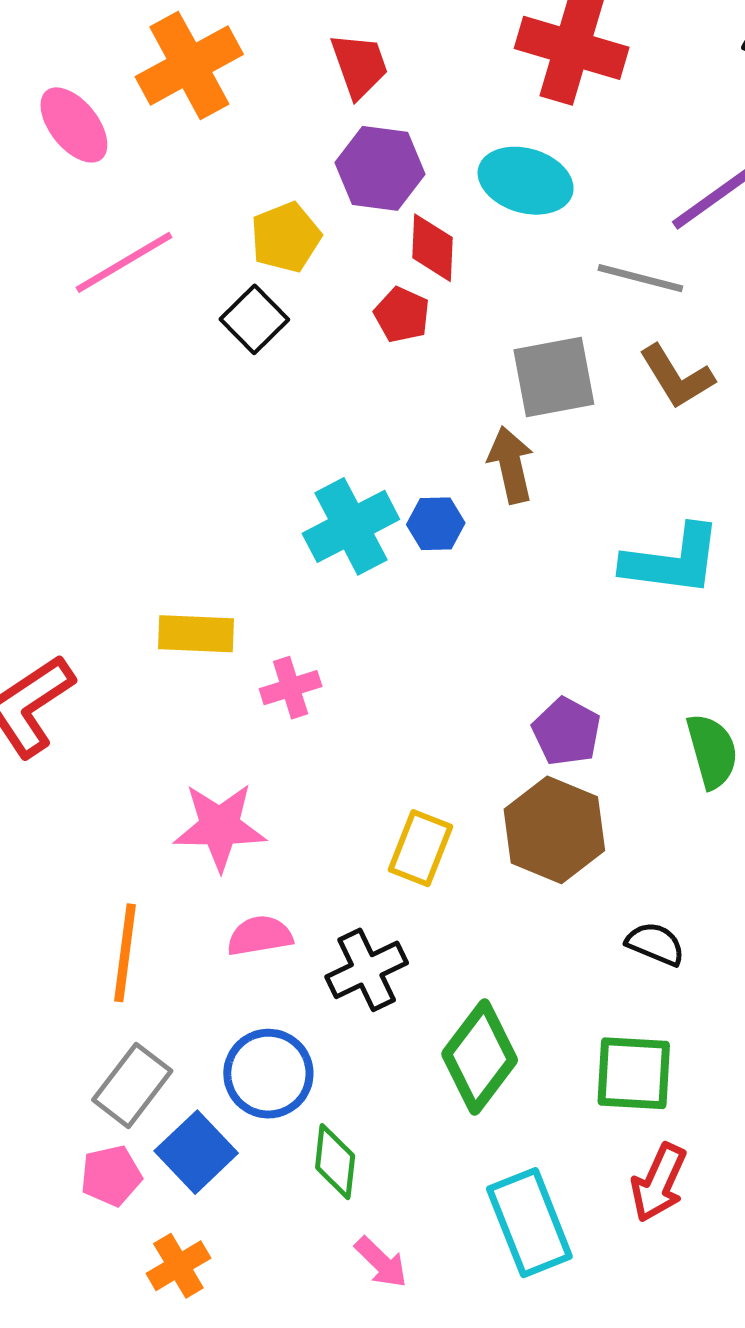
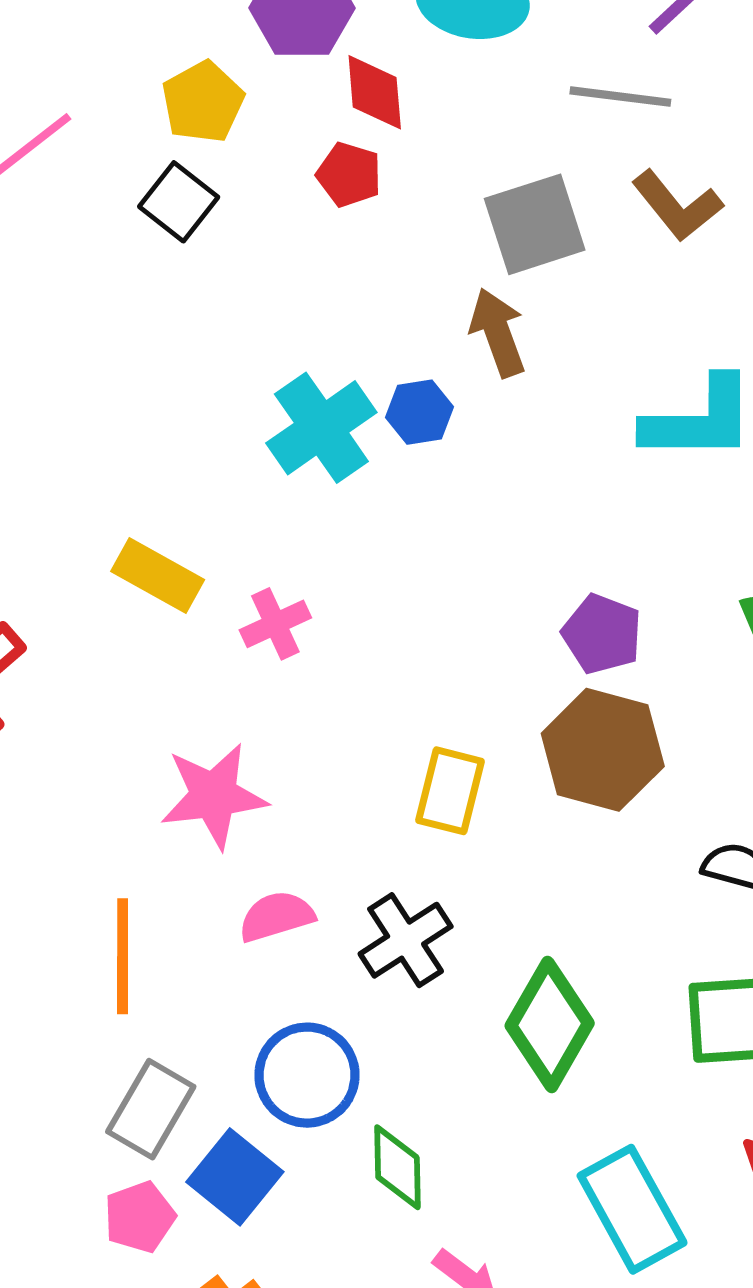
yellow rectangle: (196, 634) -> (158, 575), turned 34

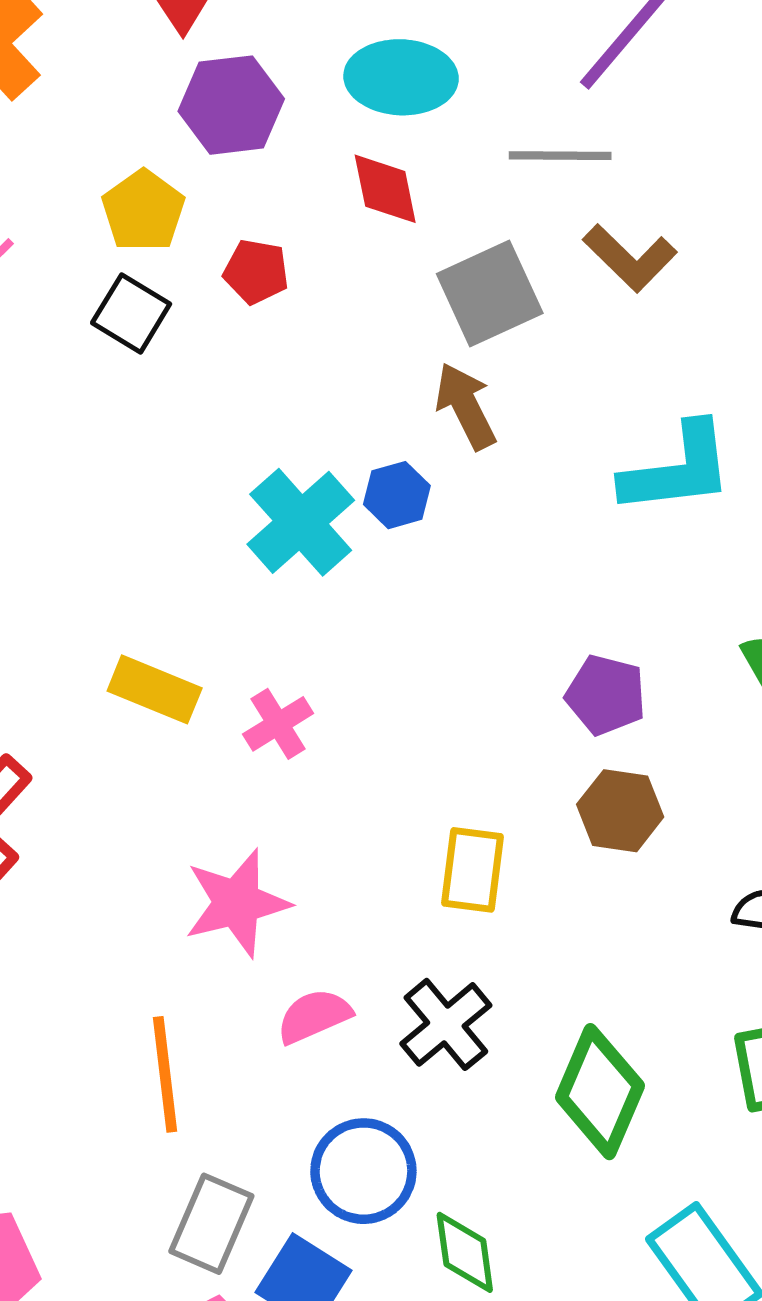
red diamond: (375, 92) -> (385, 189), moved
red pentagon: (349, 175) -> (256, 272), moved
brown hexagon: (603, 750) -> (620, 811), size x0.7

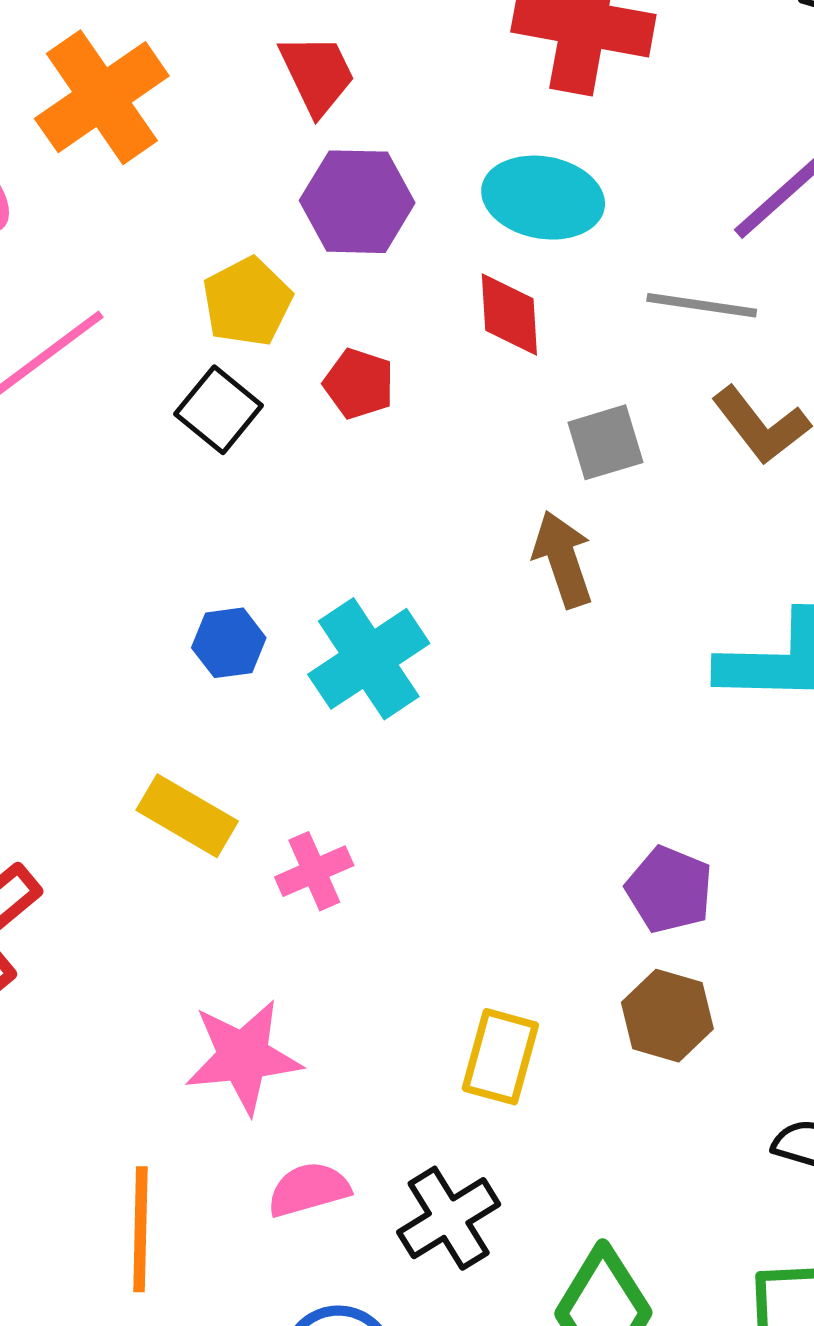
gray square: (490, 294) -> (605, 442), size x0.7
blue hexagon: (397, 495) -> (229, 643), moved

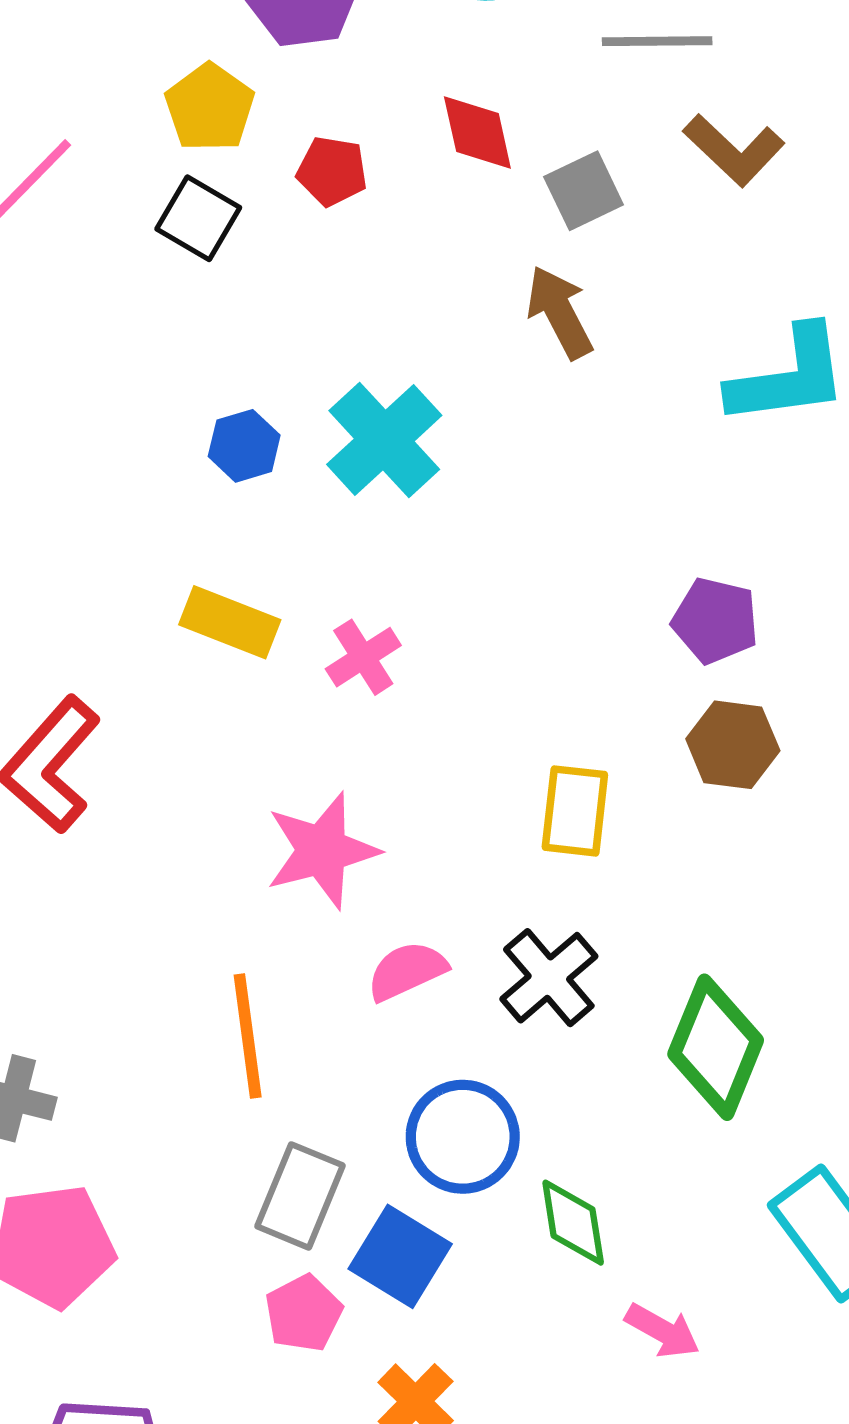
red diamond: (509, 314) -> (477, 132), moved

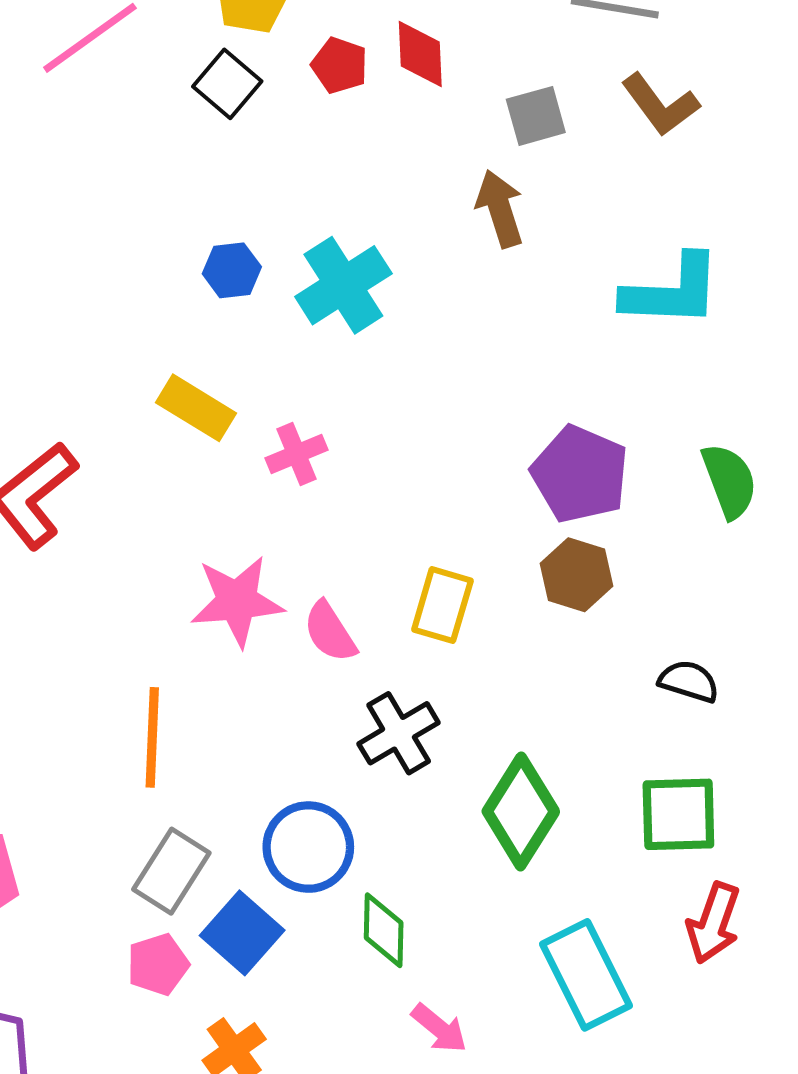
red diamond: (477, 132) -> (420, 54), moved
purple pentagon: (715, 621) -> (580, 474), size x1.4
pink semicircle: (407, 971) -> (330, 632), moved, turned -108

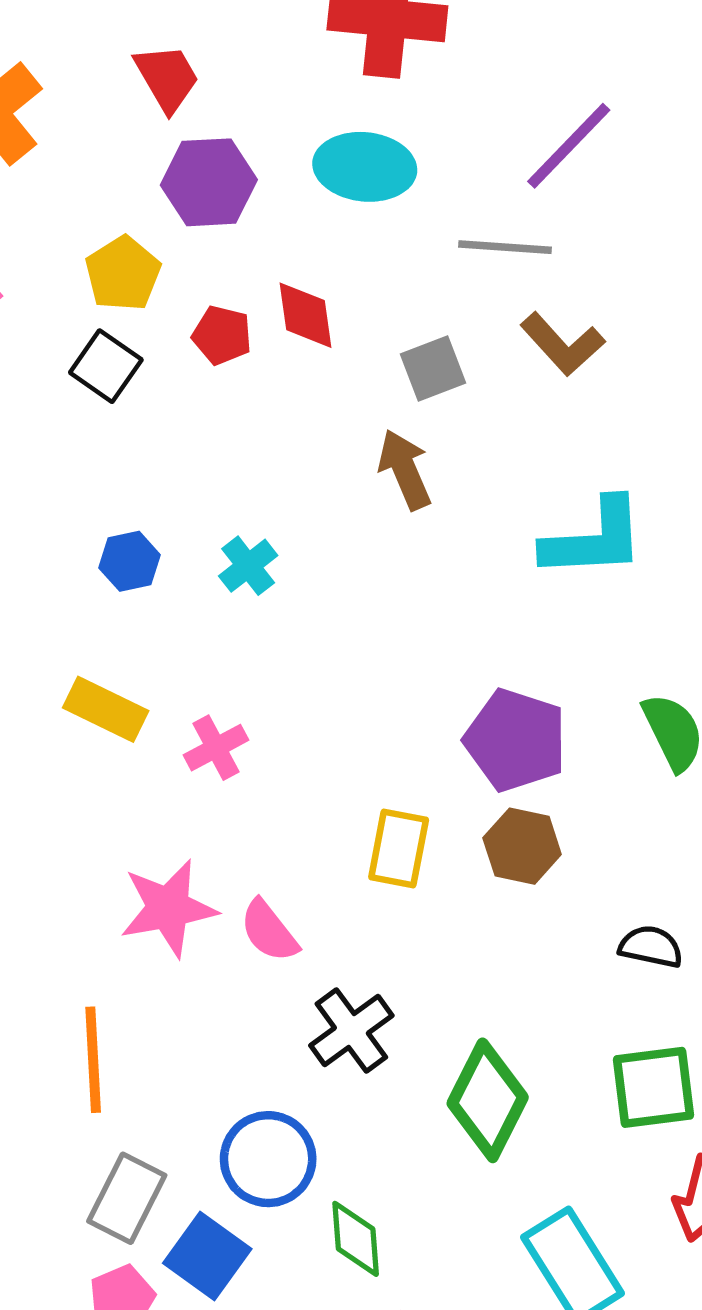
cyan cross: (343, 285) -> (248, 566), size x0.6
yellow rectangle: (442, 605) -> (399, 849), moved

